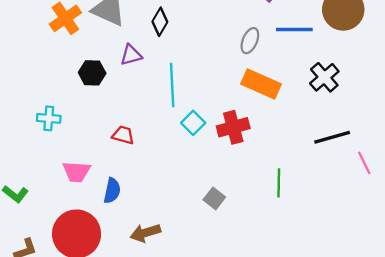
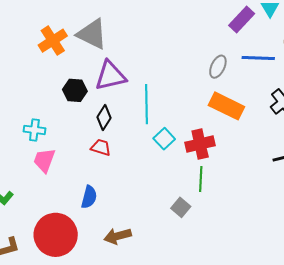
black diamond: (160, 22) -> (104, 117), moved
purple triangle: (131, 55) -> (110, 76), size x1.6
pink trapezoid: (77, 172) -> (44, 160), moved, turned 104
green line: (279, 183) -> (201, 179), moved

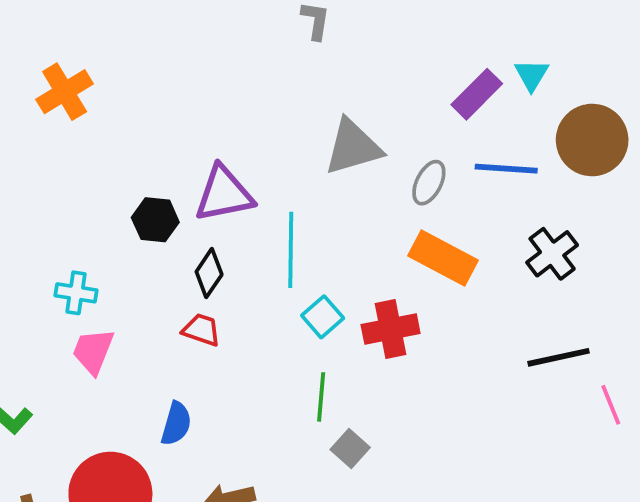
gray triangle: (92, 34) -> (353, 147), moved, turned -44
orange cross: (53, 41) -> (65, 92), moved
green line: (201, 179) -> (321, 397), moved

